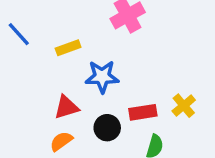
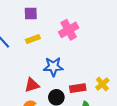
yellow rectangle: (68, 48) -> (33, 39), moved

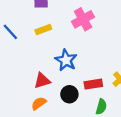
blue star: (53, 67) -> (66, 60), turned 30

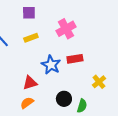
red rectangle: (93, 84) -> (75, 59), moved
black circle: (69, 94) -> (64, 99), moved

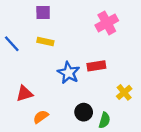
pink cross: (66, 29) -> (107, 23), moved
yellow rectangle: (31, 38) -> (45, 41), turned 32
red triangle: (30, 83) -> (25, 94), moved

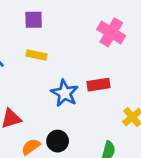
pink cross: (107, 23) -> (111, 32), turned -30
black circle: (84, 112) -> (58, 141), moved

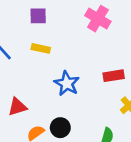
pink cross: (111, 32) -> (98, 19), moved
red rectangle: (98, 85) -> (114, 76), moved

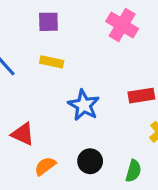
red triangle: (17, 107) -> (23, 134), turned 42
black circle: (60, 128) -> (90, 161), moved

